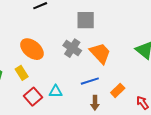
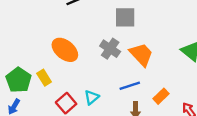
yellow rectangle: (22, 73) -> (44, 78), moved
cyan triangle: (56, 91) -> (92, 97), turned -40

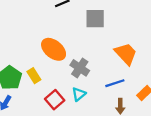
gray square: (125, 17) -> (95, 19), moved
gray cross: (110, 49) -> (80, 68), moved

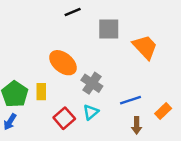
orange trapezoid: (126, 54) -> (145, 47), moved
yellow rectangle: (34, 76) -> (41, 92), turned 32

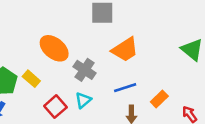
orange trapezoid: (145, 47) -> (125, 50), moved, turned 100
yellow rectangle: (41, 92) -> (31, 79), turned -49

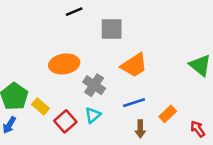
orange ellipse: (54, 48) -> (64, 64), turned -48
yellow rectangle: (31, 79) -> (40, 106), moved

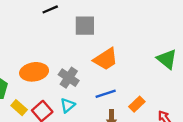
orange ellipse: (64, 64) -> (34, 72), moved
yellow rectangle: (40, 106) -> (19, 108), moved

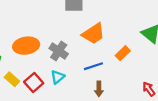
orange rectangle: (137, 104) -> (123, 53), moved

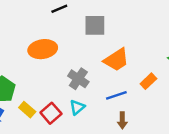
orange ellipse: (26, 46) -> (43, 49), moved

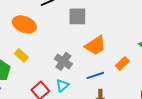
orange ellipse: (43, 49) -> (24, 24), moved, turned 30
yellow rectangle: (27, 110) -> (21, 55), moved

